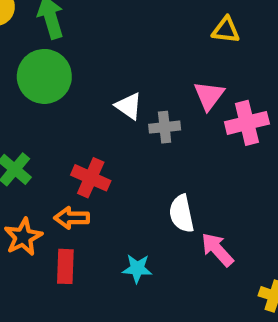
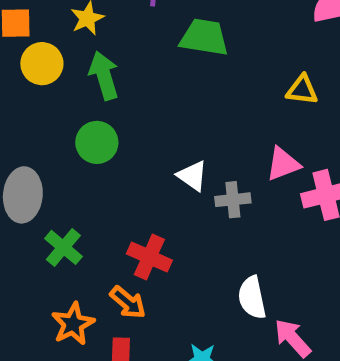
green circle: (44, 76) -> (97, 142), size x0.7
pink triangle: (209, 95) -> (283, 164), turned 32
orange arrow: (72, 218) -> (128, 302), turned -140

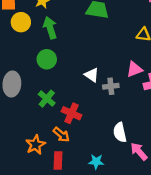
green cross: (63, 247) -> (47, 99), moved

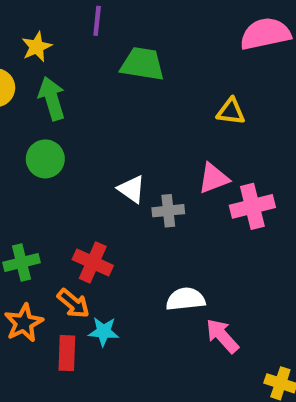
green cross: (47, 99) -> (22, 262), moved, turned 36
white semicircle: (120, 132) -> (186, 299), turned 96
cyan star: (96, 162) -> (104, 331), moved

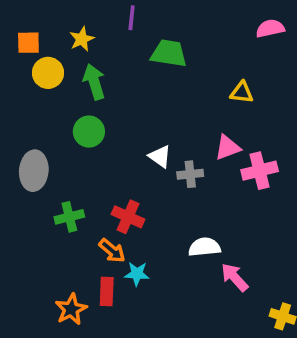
pink semicircle: (265, 34) -> (270, 28), size x0.7
orange star: (24, 323) -> (71, 309), moved

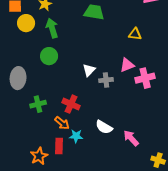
white triangle: (160, 156) -> (89, 70), turned 40
white semicircle: (204, 247) -> (104, 127), moved, turned -144

